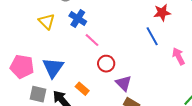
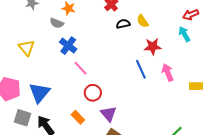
yellow triangle: (47, 21) -> (27, 48), moved
pink arrow: (178, 56) -> (168, 72), moved
orange rectangle: (82, 89) -> (78, 117), moved

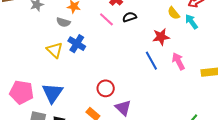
yellow semicircle: (143, 21) -> (174, 13), moved
yellow triangle: (27, 48) -> (55, 50), moved
pink line: (81, 68) -> (106, 19), moved

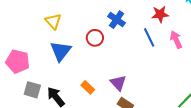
blue cross: (77, 44) -> (117, 20), moved
red circle: (106, 88) -> (95, 38), moved
blue triangle: (52, 93) -> (61, 51), moved

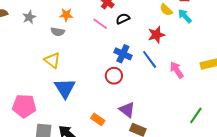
blue cross: (117, 20) -> (123, 54), moved
red circle: (95, 38) -> (114, 76), moved
pink arrow: (176, 40) -> (177, 70), moved

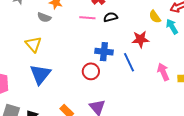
pink line: (100, 24) -> (87, 18), turned -42
blue cross: (123, 54) -> (104, 52), turned -30
pink arrow: (177, 70) -> (163, 72), moved

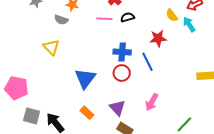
red circle: (91, 71) -> (122, 73), moved
pink arrow: (163, 72) -> (152, 102), moved, turned -126
blue triangle: (40, 74) -> (85, 79), moved

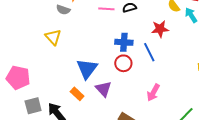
purple triangle: (117, 108) -> (103, 89), moved
orange rectangle: (87, 113) -> (77, 94), moved
gray square: (32, 116) -> (33, 106), turned -30

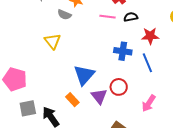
red star: (160, 29) -> (150, 36), moved
red circle: (123, 63) -> (119, 87), moved

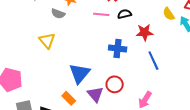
blue line: (147, 63) -> (153, 61), moved

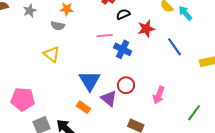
pink line: (101, 14) -> (105, 36), moved
blue cross: (118, 48) -> (123, 49), turned 30
blue line: (153, 61) -> (174, 47), moved

